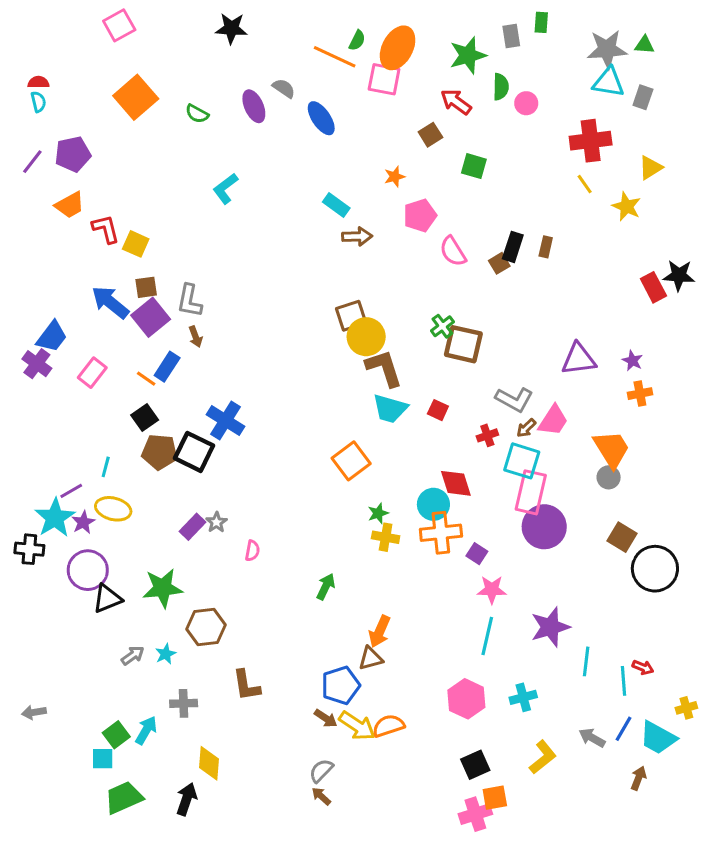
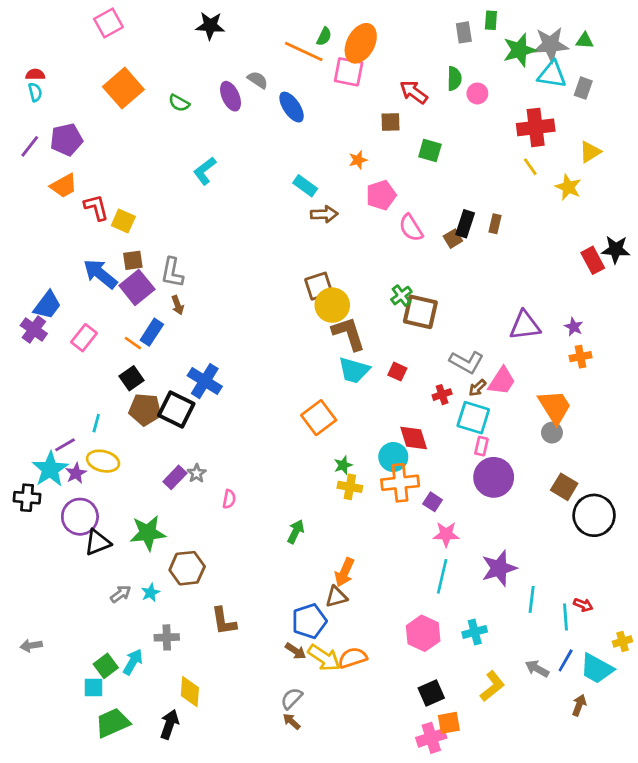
green star: (468, 55) -> (519, 50), moved
brown square: (430, 135) -> (391, 122), turned 30
pink rectangle: (531, 492) -> (481, 446), size x0.5

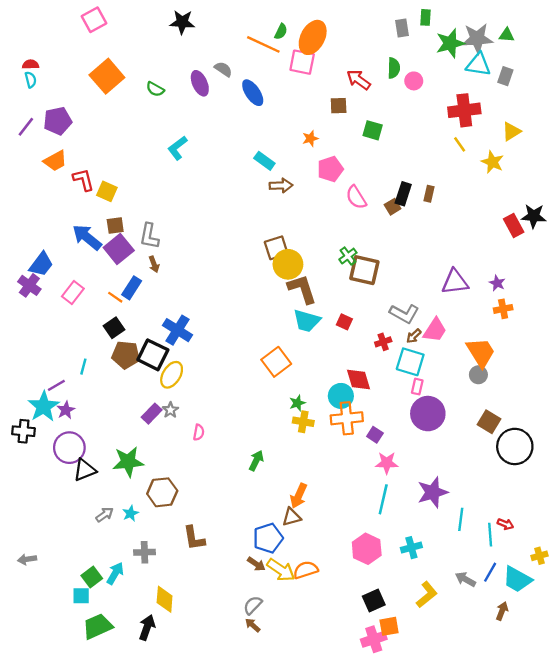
yellow ellipse: (103, 461) -> (172, 375), moved, turned -72

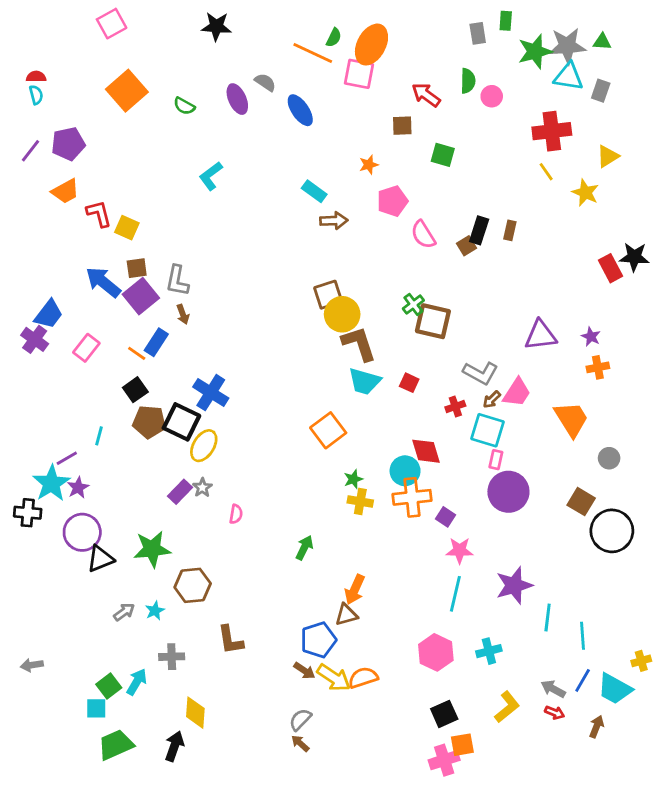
gray circle: (478, 375) -> (609, 458), moved
red arrow: (505, 524) -> (555, 713), moved

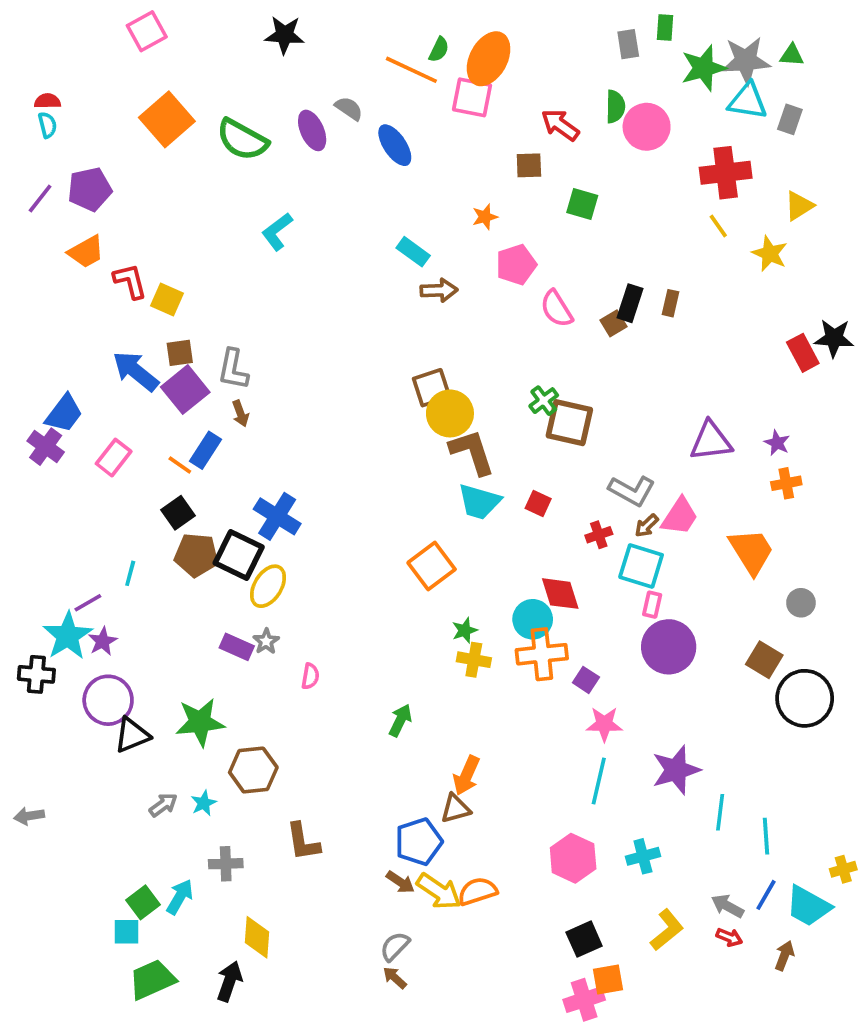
pink circle: (492, 96) -> (647, 127), size x1.6
green semicircle: (184, 106) -> (242, 140), size x1.8
purple rectangle: (180, 492) -> (237, 647), turned 70
gray arrow: (32, 665) -> (29, 816), moved

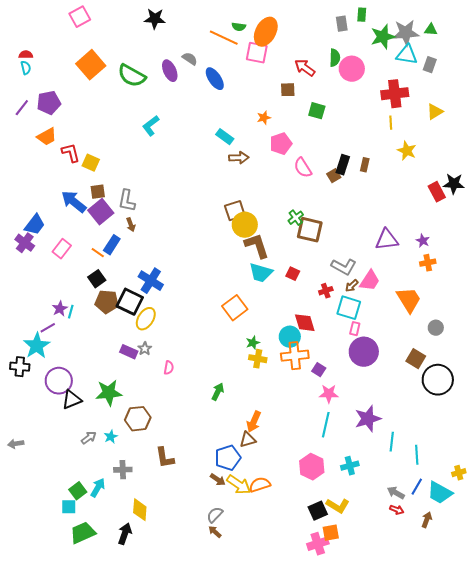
green semicircle: (439, 50) -> (239, 27), turned 72
yellow line: (718, 226) -> (391, 123), turned 32
yellow star: (770, 254) -> (407, 151), moved
purple star: (103, 641) -> (60, 309), moved
yellow L-shape: (667, 930) -> (338, 506), moved, turned 70

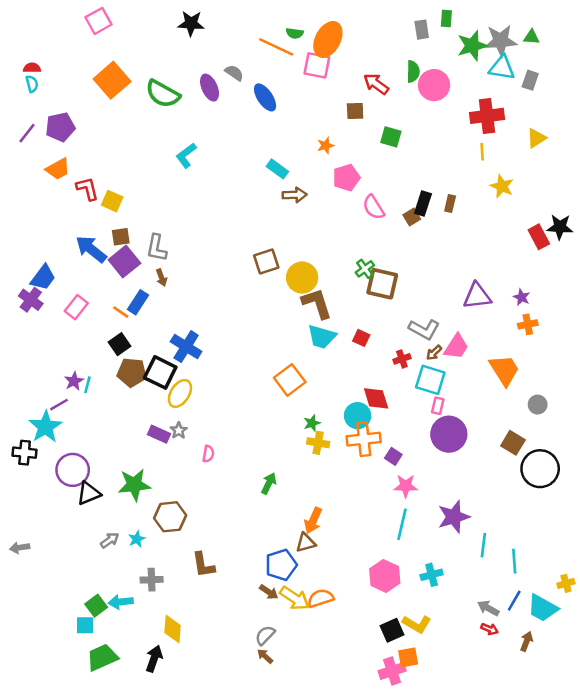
brown square: (235, 211) -> (266, 261), moved
cyan arrow: (98, 488) -> (121, 602), turned -126

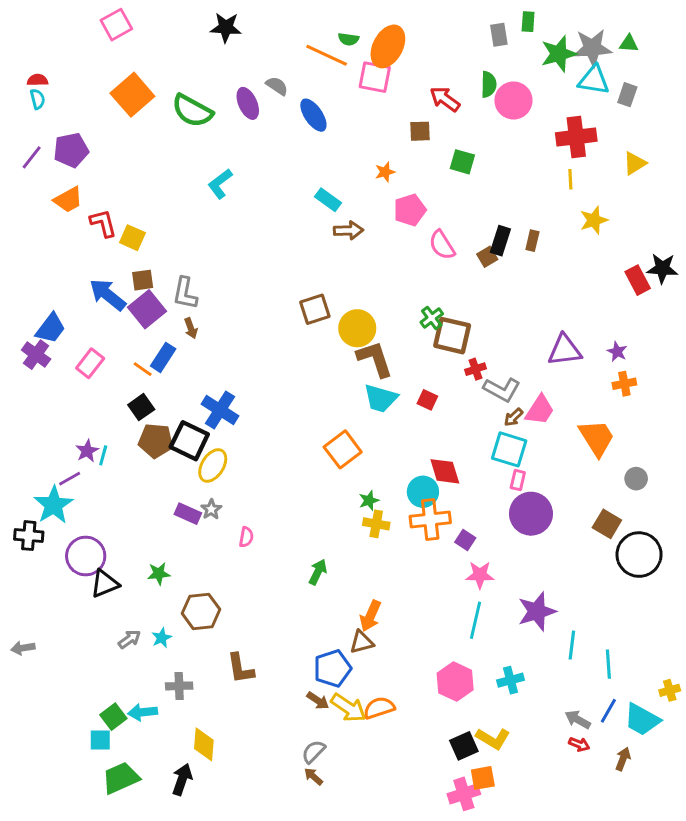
yellow star: (502, 186) -> (594, 220), turned 30
red cross: (402, 359) -> (476, 369), moved
green star: (134, 485) -> (159, 574), size x0.6

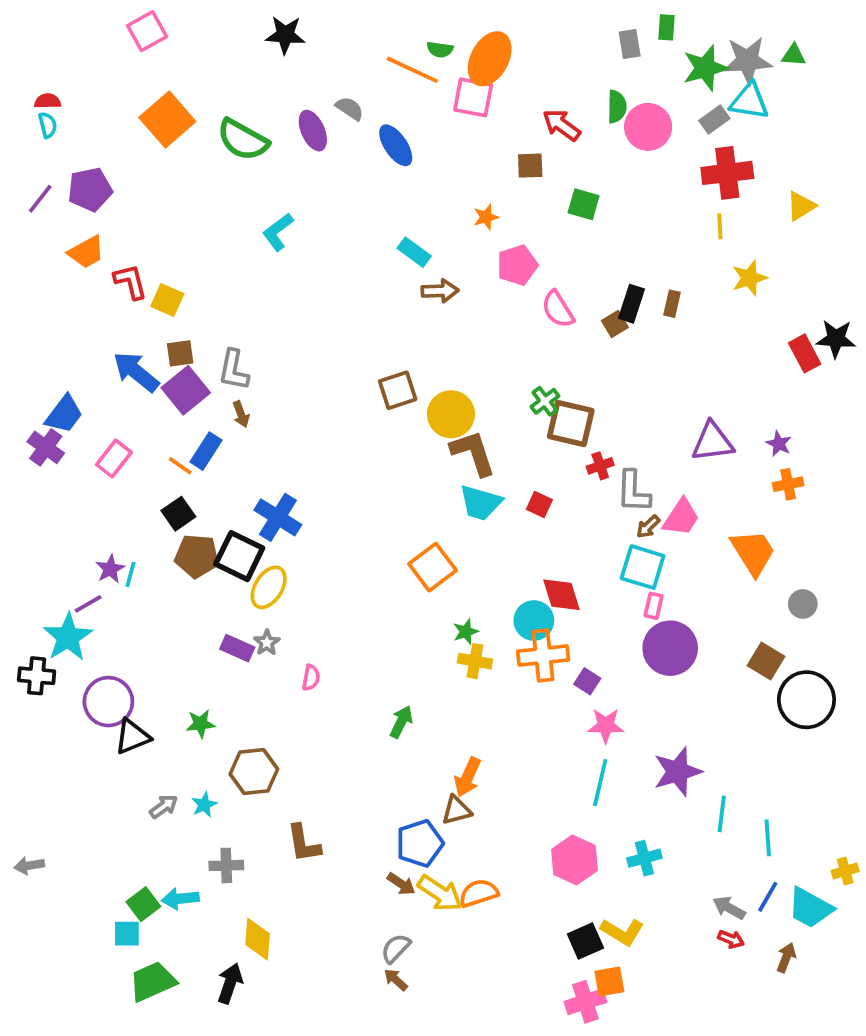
gray rectangle: (627, 95) -> (714, 120), moved, turned 35
gray L-shape: (502, 390) -> (633, 492), turned 63
gray arrow: (23, 648) -> (29, 865), moved

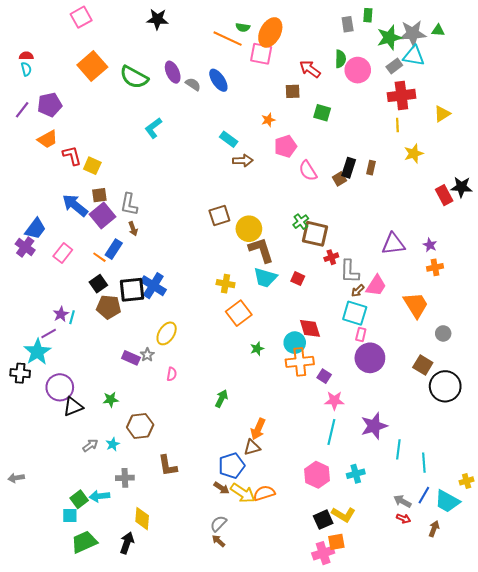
gray semicircle: (350, 108) -> (193, 84), moved
black square: (239, 556) -> (132, 290), moved, turned -32
yellow ellipse: (269, 587) -> (167, 333), moved
yellow cross: (475, 661) -> (226, 284), moved

